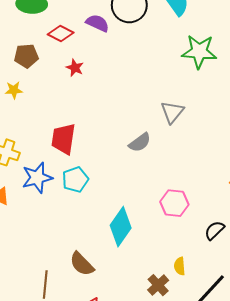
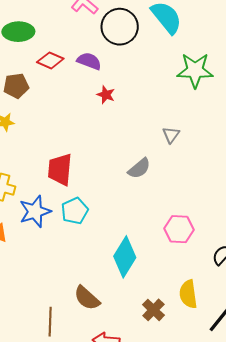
purple semicircle: (97, 23) -> (89, 61), moved
red star: (75, 68) -> (106, 95), moved
gray triangle: (172, 112) -> (171, 135), size x0.7
yellow semicircle: (180, 266) -> (188, 294), size x1.5
brown cross: (158, 285) -> (153, 310), moved

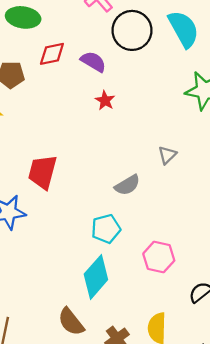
red diamond: (50, 60) -> (52, 54), turned -45
cyan pentagon: (75, 211) -> (106, 229), moved
brown semicircle: (87, 298) -> (71, 322), moved

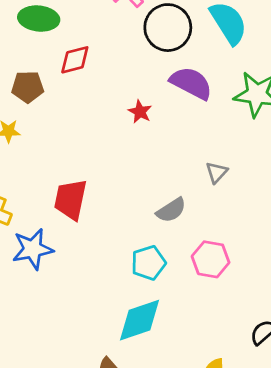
purple semicircle: (93, 62) -> (191, 83), moved, size x1.4
pink hexagon: (159, 257) -> (211, 259), moved
cyan diamond: (96, 277) -> (140, 320), turned 33

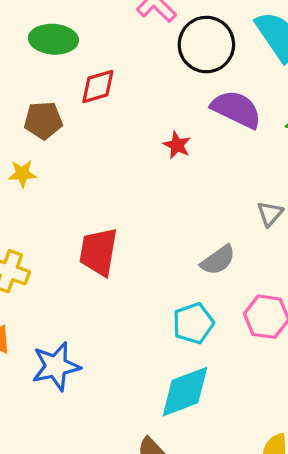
blue star: (33, 249) -> (56, 366), moved

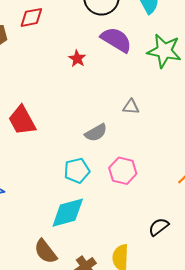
gray triangle: (270, 214) -> (131, 107), turned 48
red trapezoid: (98, 252) -> (22, 120), turned -44

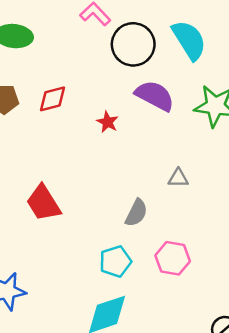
red diamond: (31, 17) -> (52, 99), moved
gray semicircle: (96, 133) -> (136, 213), turned -30

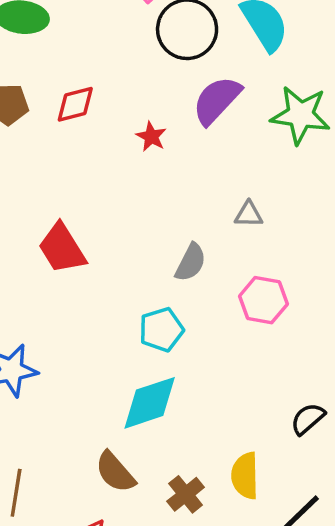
purple semicircle: (155, 96) -> (217, 100), turned -75
pink hexagon: (173, 258) -> (263, 300), moved

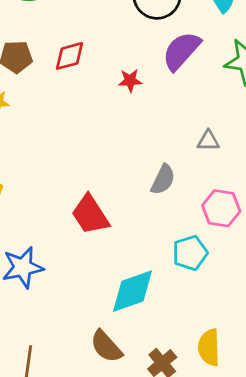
red star: (151, 137) -> (130, 80), turned -30
red trapezoid: (62, 248) -> (90, 215), moved
cyan pentagon: (161, 330) -> (190, 253), moved

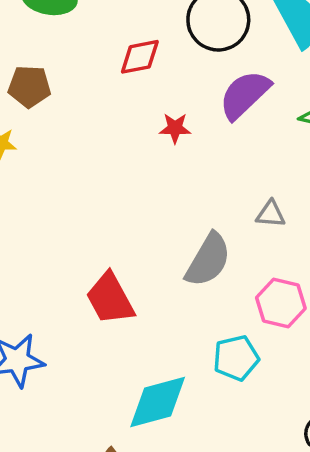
red diamond: (70, 56) -> (140, 57), moved
gray semicircle: (163, 180) -> (208, 260), size x1.4

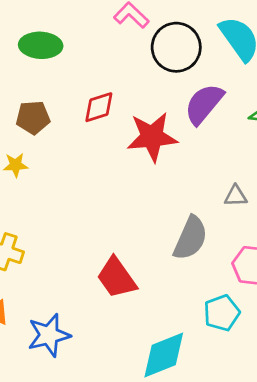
red diamond: (140, 57) -> (99, 107), moved
red star: (175, 128) -> (152, 137), size x2.0

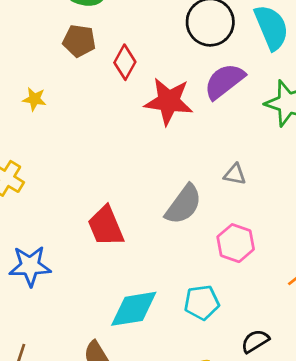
red diamond: (99, 107) -> (125, 62), turned -56
brown pentagon: (33, 117) -> (79, 41), moved
cyan pentagon: (222, 313) -> (202, 302), moved

